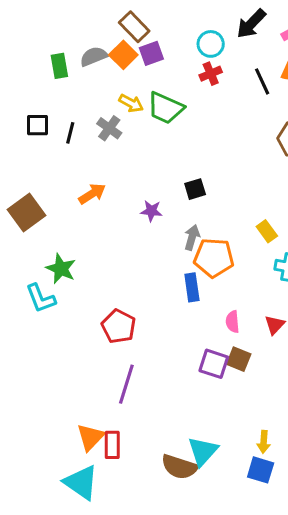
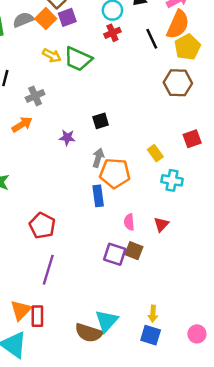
gray cross: (109, 128) -> (35, 96), moved, turned 30

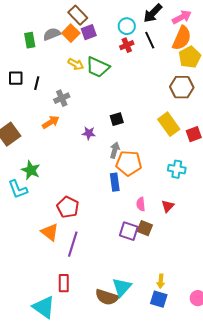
black line: (152, 39) -> (150, 40), moved
yellow rectangle: (155, 153) -> (169, 124), moved, size x1.6
orange triangle: (21, 310) -> (50, 232), moved, turned -36

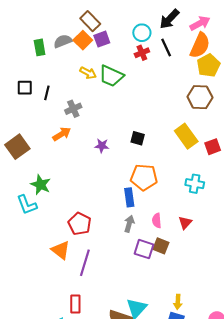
black square: (117, 119) -> (138, 138), moved, turned 32
gray arrow: (115, 150) -> (129, 224), moved

